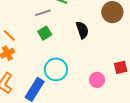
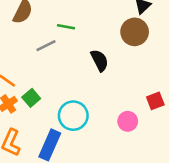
green square: (45, 33) -> (31, 98), moved

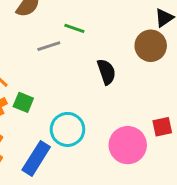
green square: (31, 98) -> (23, 102), turned -36
pink circle: (128, 121) -> (128, 145), size x1.6

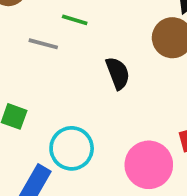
gray line: (49, 46) -> (43, 44), turned 35

